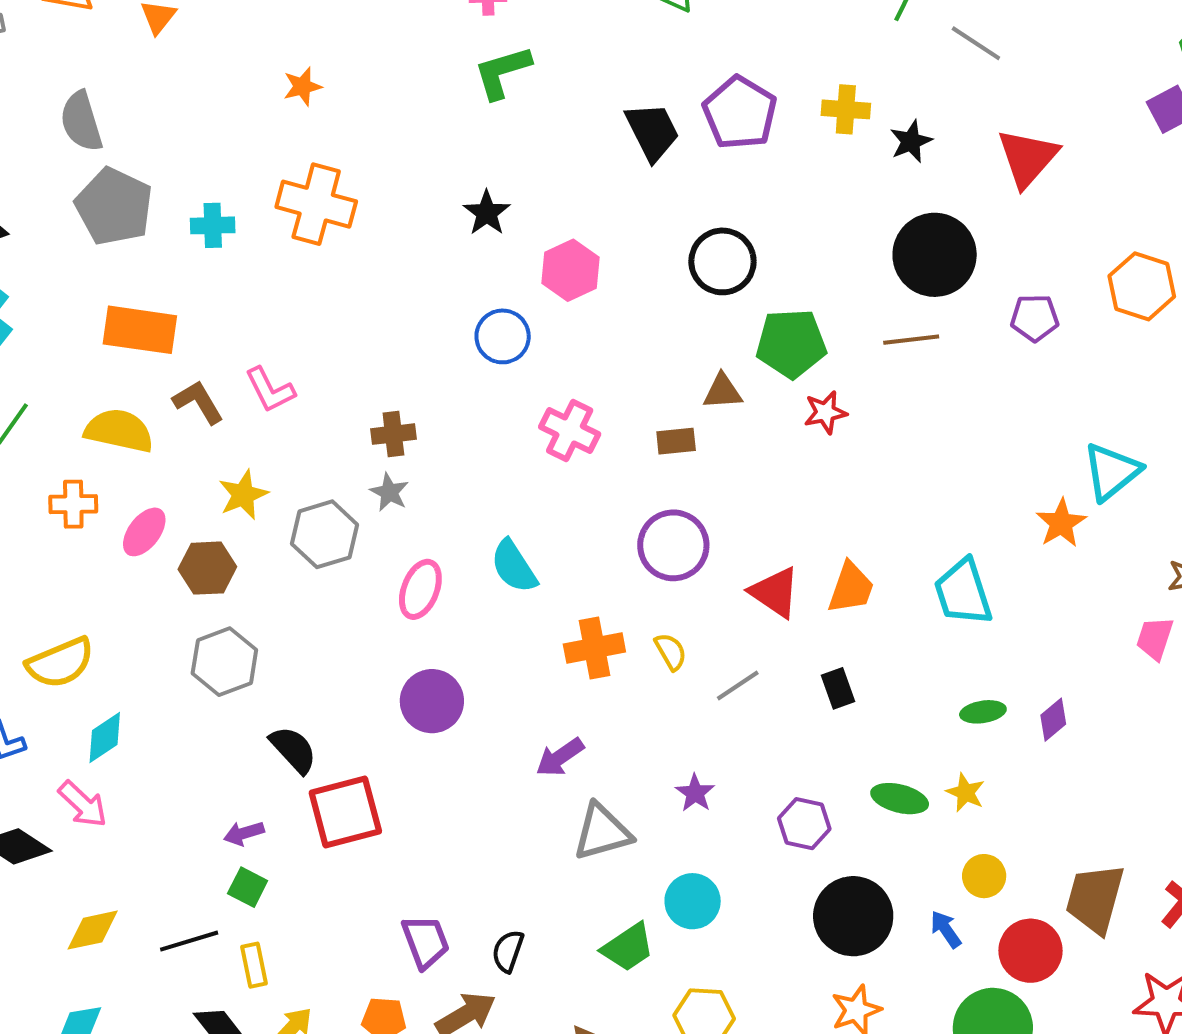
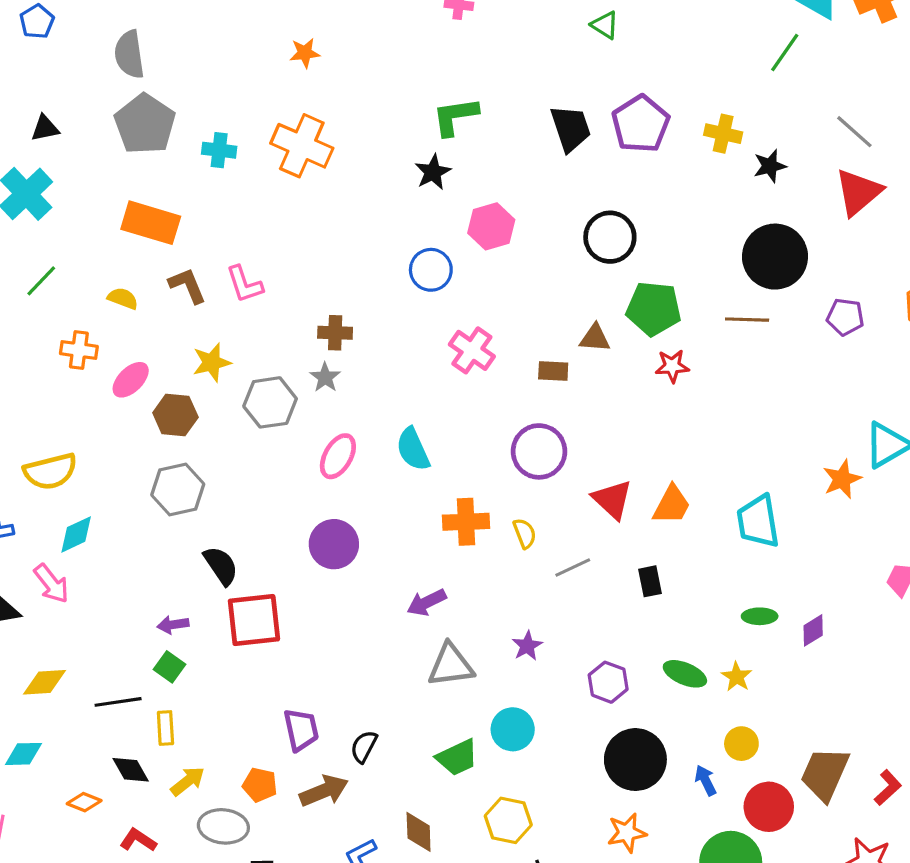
gray line: (976, 43) -> (854, 132), moved
green L-shape: (502, 72) -> (455, 116), moved
yellow semicircle: (119, 431) -> (123, 298), size x0.6

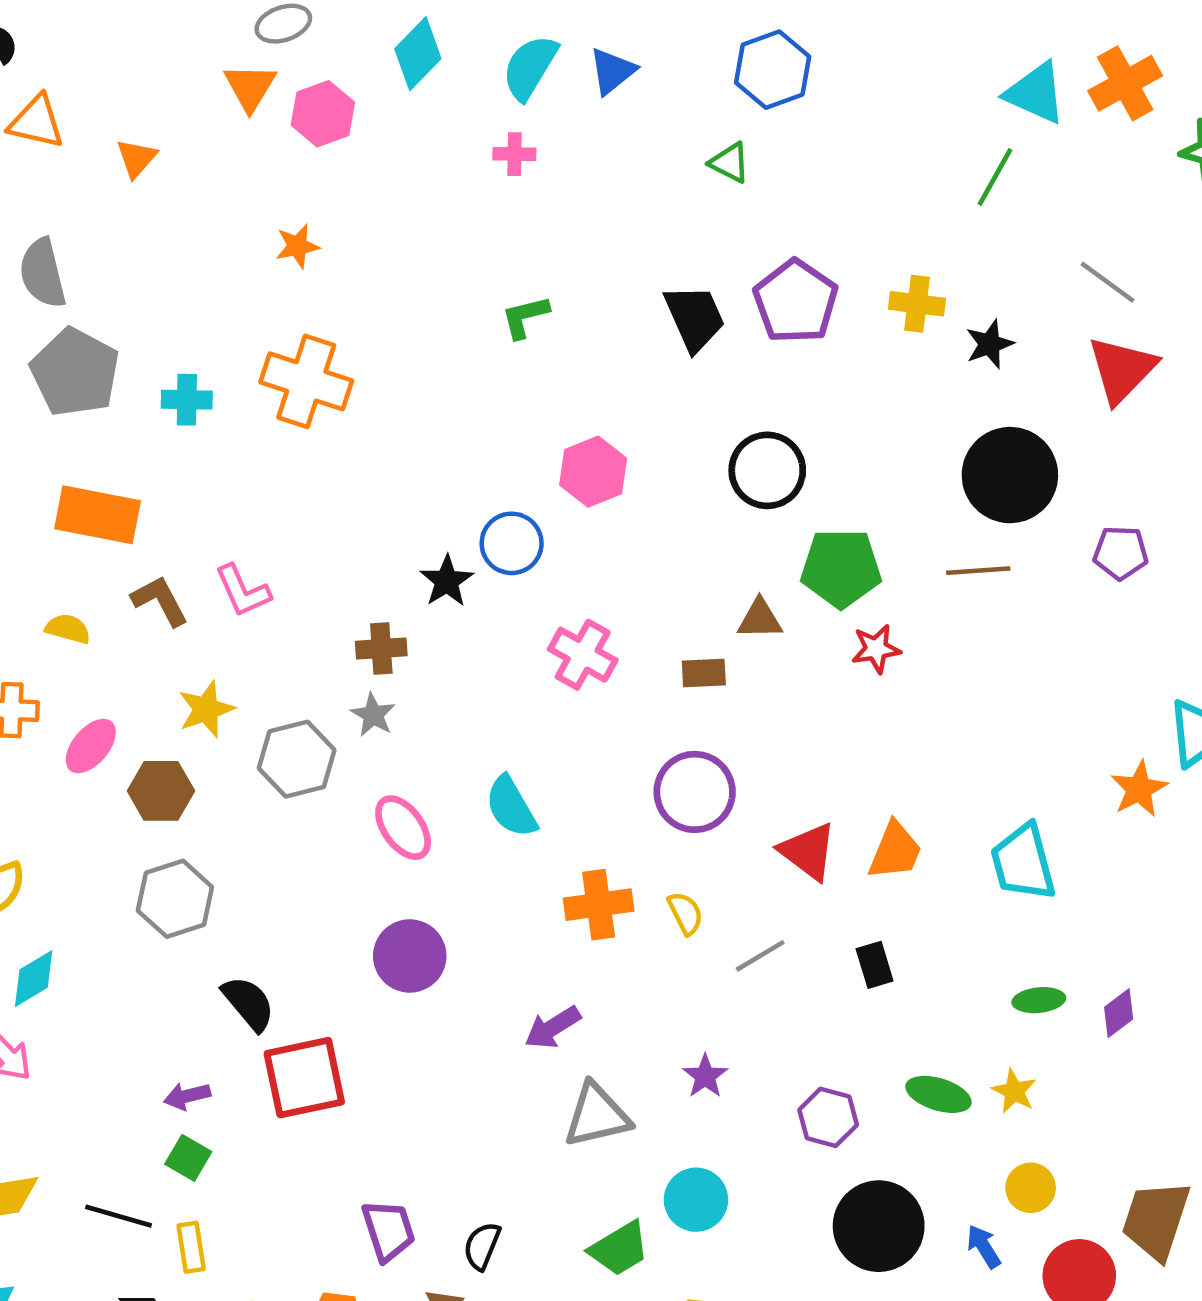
green L-shape: (455, 116) -> (525, 317), size x0.7
black star: (433, 172) -> (447, 581), moved
pink ellipse: (338, 456) -> (403, 828), turned -60
black line: (118, 702) -> (118, 1216), turned 30

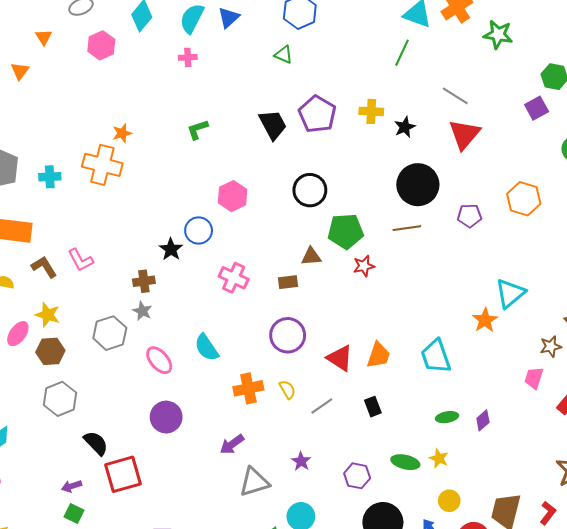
orange triangle: (250, 87) -> (44, 37), moved, size x0.7
orange star: (297, 246) -> (122, 133), moved
yellow star: (206, 709) -> (48, 315), moved, turned -30

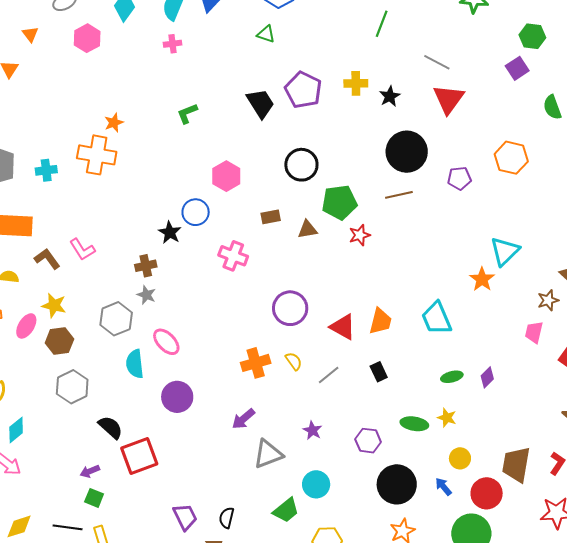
brown rectangle: (288, 282) -> (271, 217), moved
cyan semicircle: (207, 348) -> (135, 364), moved, turned 32

